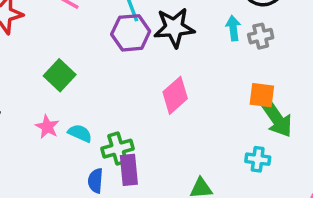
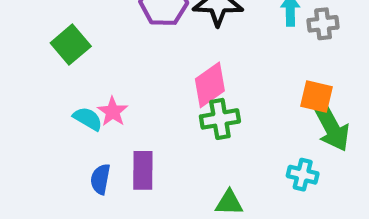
pink star: (47, 127) -> (113, 112), moved
green cross: (118, 149) -> (220, 119), moved

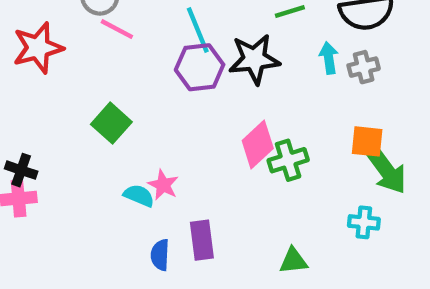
green cross: (220, 119) -> (288, 160), moved

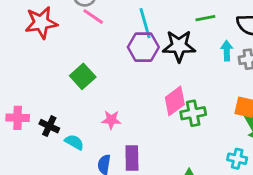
black cross: (21, 170) -> (49, 126), moved
pink star: (163, 185) -> (111, 120), turned -30
cyan semicircle: (139, 196) -> (74, 142), moved

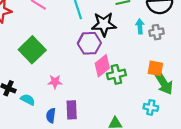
purple hexagon: (143, 47) -> (89, 43), moved
green square: (83, 76) -> (32, 50), size x1.4

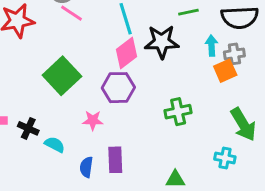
purple hexagon: (89, 43) -> (118, 88), moved
pink diamond: (102, 66) -> (126, 53), moved
orange square: (155, 68) -> (225, 71), moved, turned -35

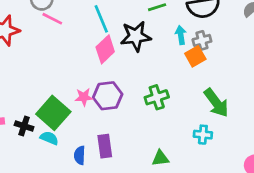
green square: (62, 76) -> (53, 113), moved
purple hexagon: (118, 88) -> (108, 96), moved
pink star: (93, 120) -> (84, 97), moved

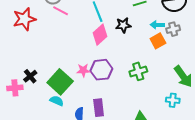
cyan arrow: (181, 35) -> (157, 25), turned -80
black star: (136, 36) -> (123, 25), size x0.7
orange square: (195, 56) -> (158, 41), moved
black cross: (24, 126) -> (30, 76), moved, turned 32

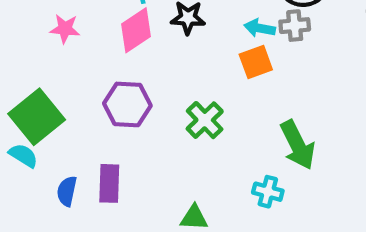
gray cross: (173, 29) -> (295, 26), moved
pink star: (83, 70) -> (65, 29), moved
green cross: (138, 71) -> (205, 120), turned -36

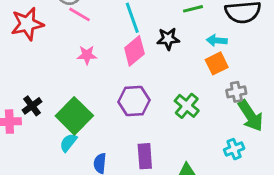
gray cross: (295, 26) -> (236, 92), moved
cyan semicircle: (23, 155) -> (68, 143), turned -78
purple rectangle: (109, 183) -> (145, 156), moved
cyan cross: (268, 192) -> (234, 149), turned -30

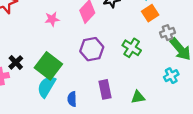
cyan semicircle: (68, 143) -> (46, 87), size x1.5

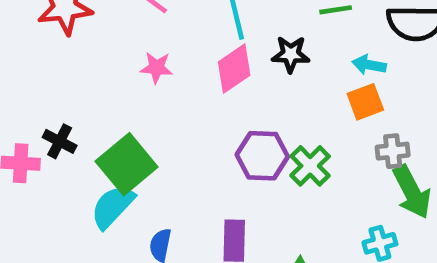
purple hexagon: (92, 49) -> (262, 156), moved
black cross: (16, 62) -> (60, 141), turned -32

